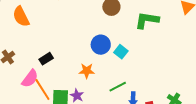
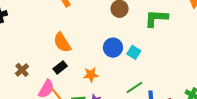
orange semicircle: (21, 17) -> (62, 43), moved
orange star: (87, 71) -> (91, 75), moved

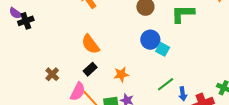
blue circle: (113, 48) -> (150, 40), moved

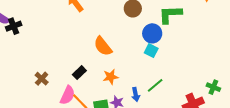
blue circle: (150, 40) -> (152, 33), moved
orange semicircle: (90, 44) -> (103, 46), moved
blue arrow: (183, 94) -> (136, 94), moved

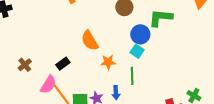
orange star: (111, 77) -> (108, 62), moved
green line: (155, 85) -> (132, 76), moved, turned -60

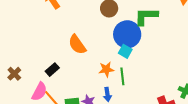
blue circle: (140, 34) -> (127, 34), size x1.4
orange star: (108, 62) -> (106, 69), moved

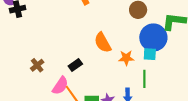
cyan square: (125, 51) -> (150, 54), turned -32
orange star: (106, 69) -> (126, 58), moved

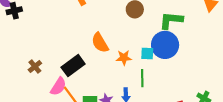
blue circle: (153, 37) -> (165, 45), moved
black rectangle: (75, 65) -> (73, 66), size x1.6

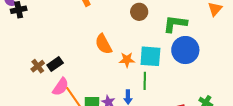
blue circle: (165, 45) -> (185, 50), moved
cyan square: (147, 54) -> (150, 56), size x1.6
black rectangle: (73, 66) -> (55, 64), moved, size x0.7

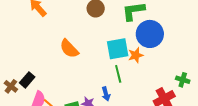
orange star: (127, 60) -> (136, 55), moved

